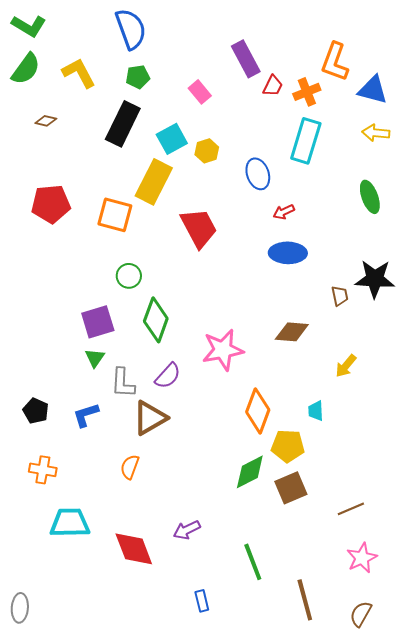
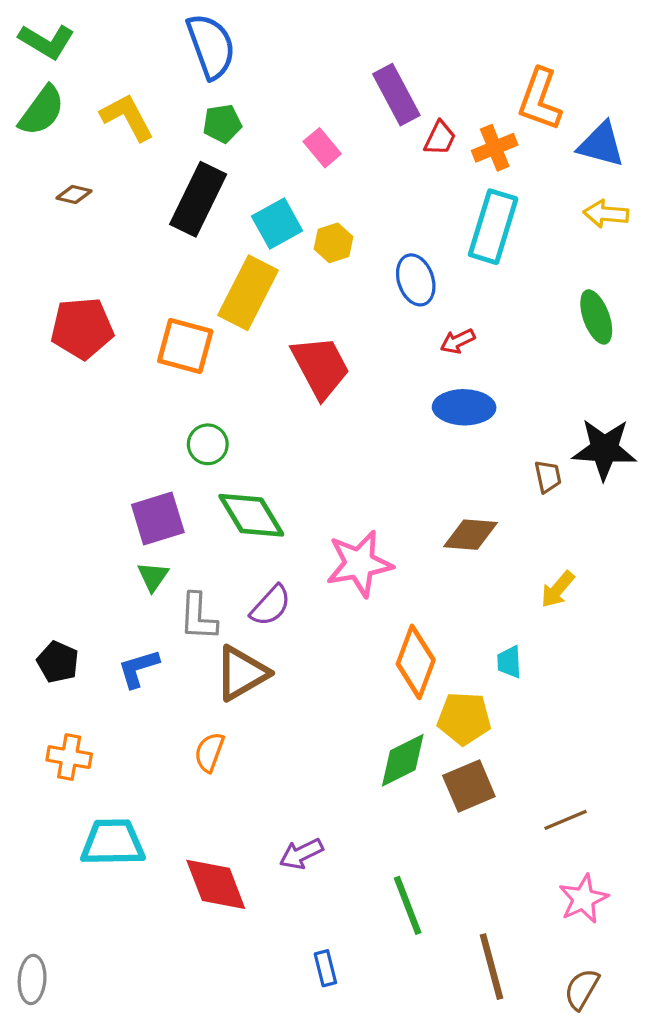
green diamond: (156, 320) -> (251, 515), turned -51

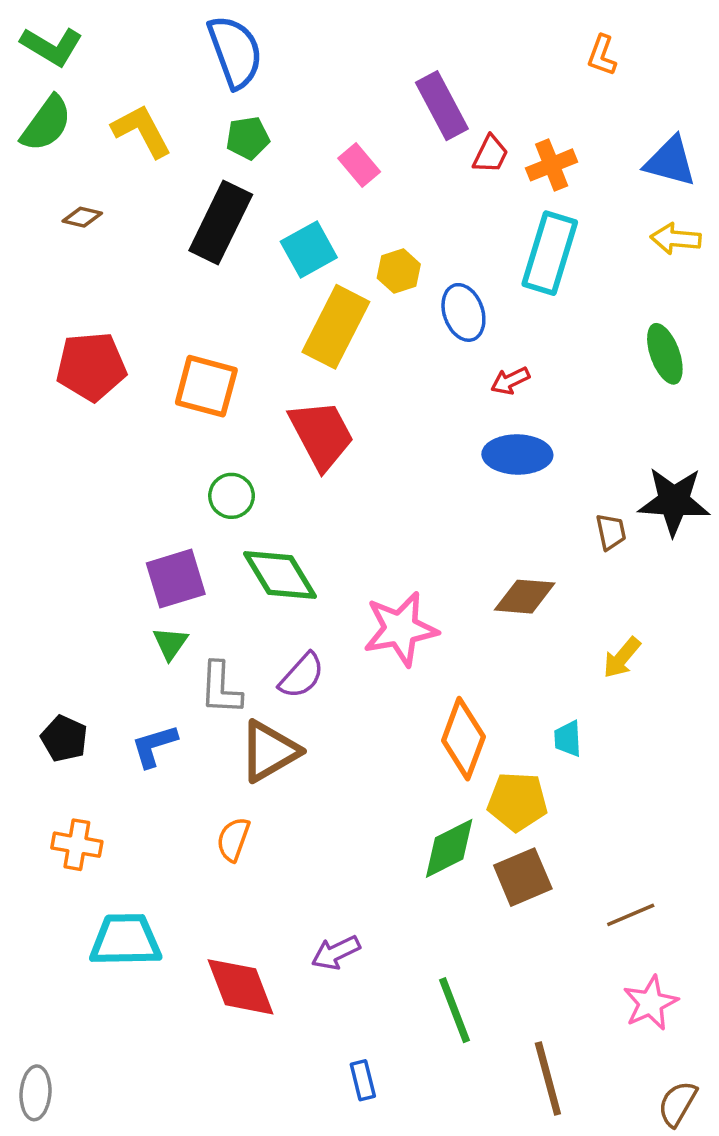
orange L-shape: (540, 99) -> (602, 55), moved, size x0.6
yellow hexagon: (333, 243) -> (399, 271), moved
yellow rectangle: (248, 293) -> (336, 327), moved
red trapezoid: (321, 367) -> (321, 435), moved
brown semicircle: (582, 989) -> (677, 1104), moved

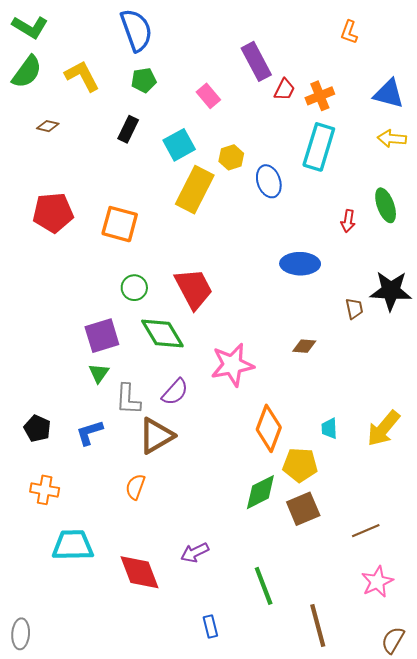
black rectangle: (221, 223) -> (128, 129), size x0.6
red arrow: (510, 381) -> (348, 221), moved, turned -55
red trapezoid: (321, 435) -> (194, 289), moved
brown diamond: (525, 597) -> (304, 346), size x0.7
yellow arrow: (622, 658) -> (383, 428), moved, size x1.5

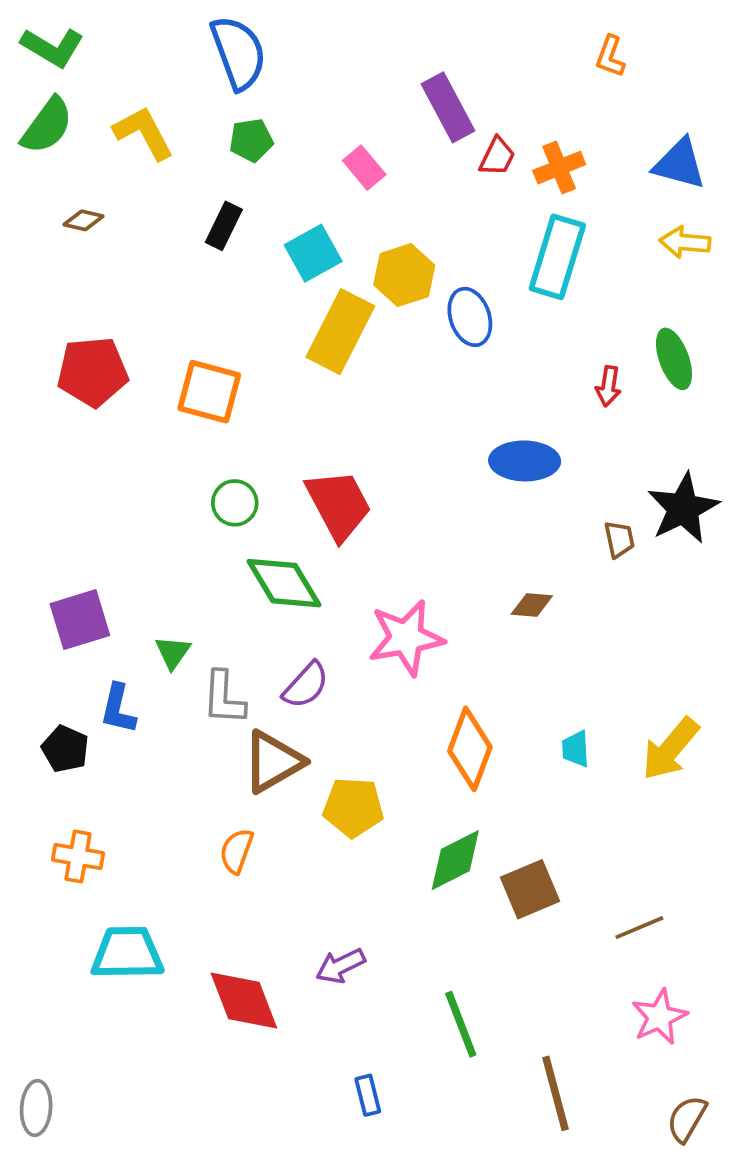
yellow hexagon: (231, 157) -> (404, 275), size x1.4
black star: (391, 291) -> (683, 508), turned -30
purple square: (102, 336) -> (80, 620), moved
blue L-shape: (89, 433) -> (118, 709), moved, turned -60
yellow pentagon: (300, 465) -> (353, 807), moved

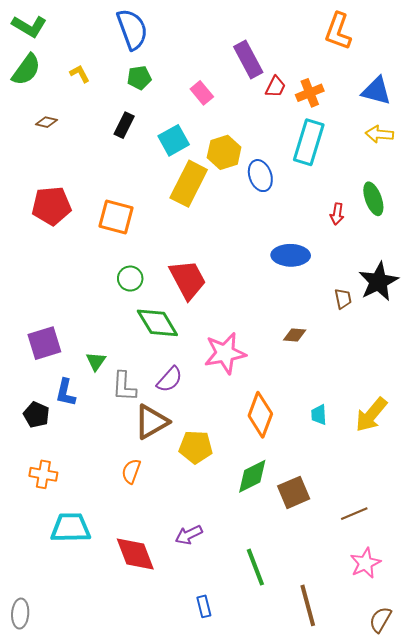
orange L-shape: (610, 56) -> (338, 31), size x1.6
yellow L-shape: (144, 133) -> (80, 74), size x0.6

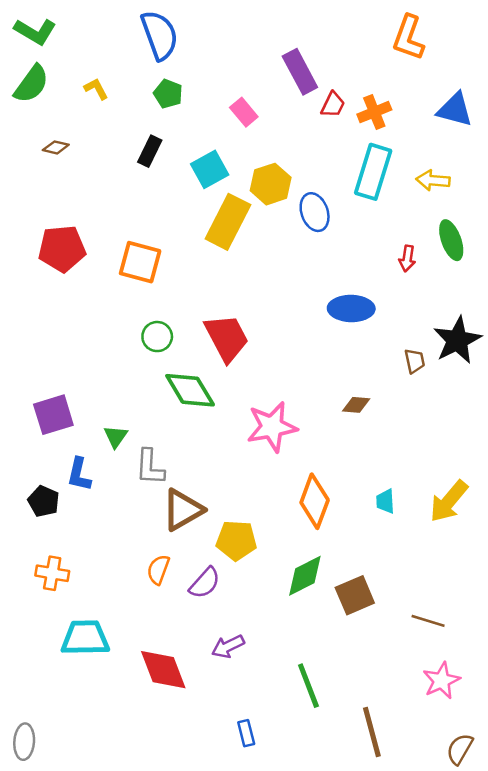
green pentagon: (139, 78) -> (168, 94), turned 30
yellow arrow: (379, 134) -> (433, 180), moved
purple semicircle: (170, 379) -> (205, 583), moved
brown line: (354, 514) -> (428, 621), turned 40

